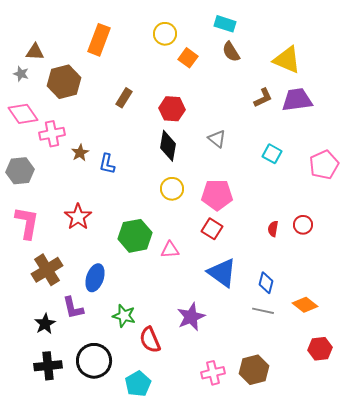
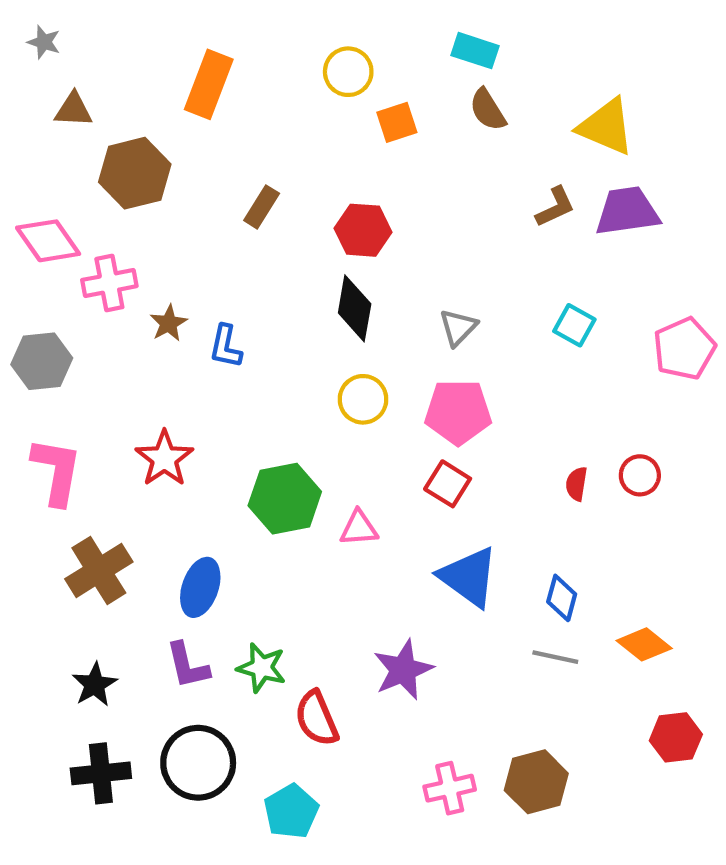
orange square: (188, 58) -> (397, 122), turned 36
gray star: (21, 74) -> (44, 42), moved
gray triangle: (217, 139) -> (458, 327), moved, turned 36
purple L-shape: (73, 308) -> (188, 666), moved

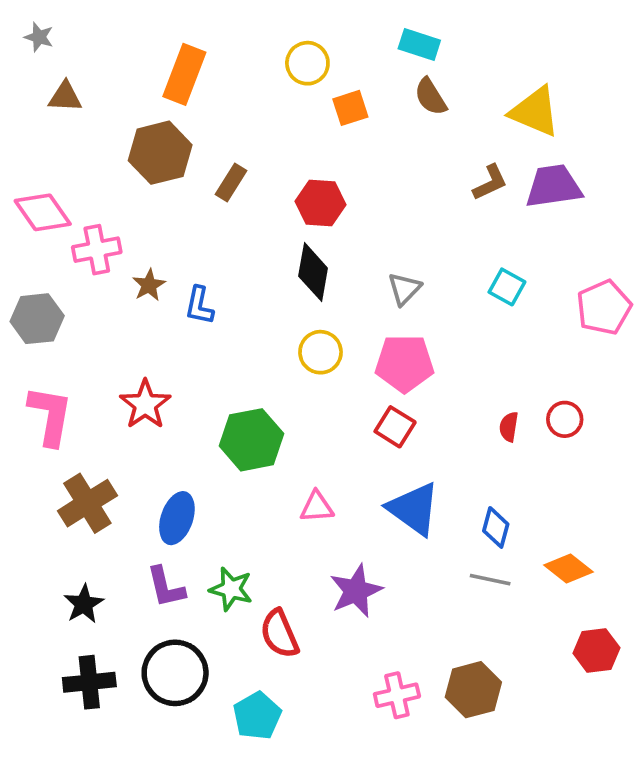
brown hexagon: (135, 173) -> (160, 153), moved
pink triangle: (359, 528) -> (317, 507), moved

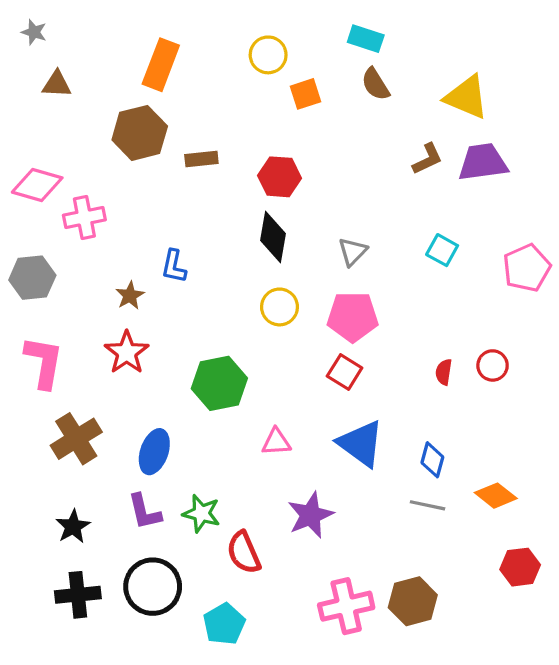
brown rectangle: (231, 183) -> (201, 159), turned 52
pink diamond: (43, 212) -> (37, 185), turned -39
brown star: (149, 285) -> (130, 296), moved
pink cross: (397, 695) -> (346, 606), size x1.4

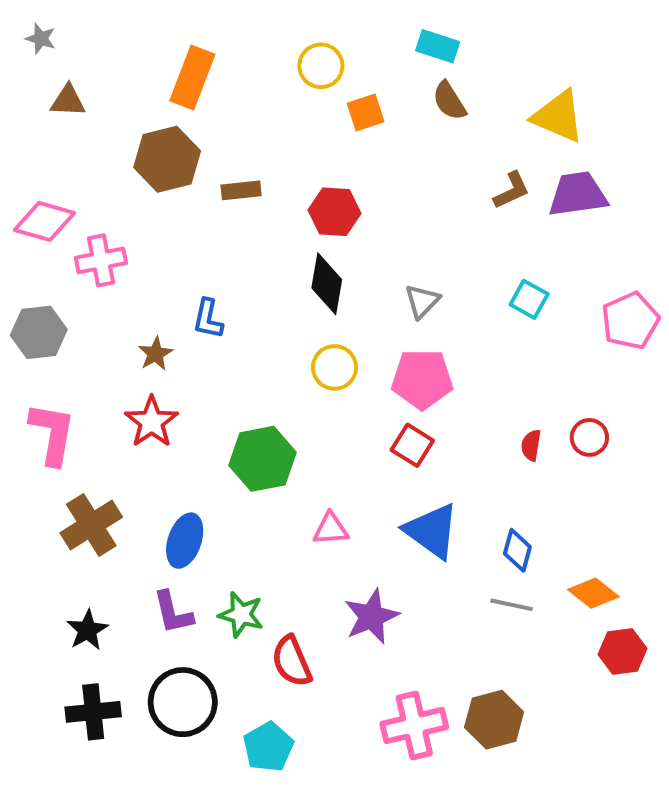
red hexagon: (520, 567) -> (622, 652), moved

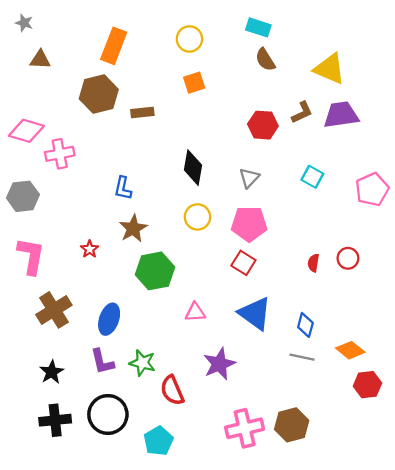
orange square: (366, 112) -> (194, 83), moved
red hexagon: (334, 212) -> (263, 125), moved
brown star: (155, 354) -> (133, 228), moved, size x1.4
red star: (152, 422) -> (90, 249), size x0.6

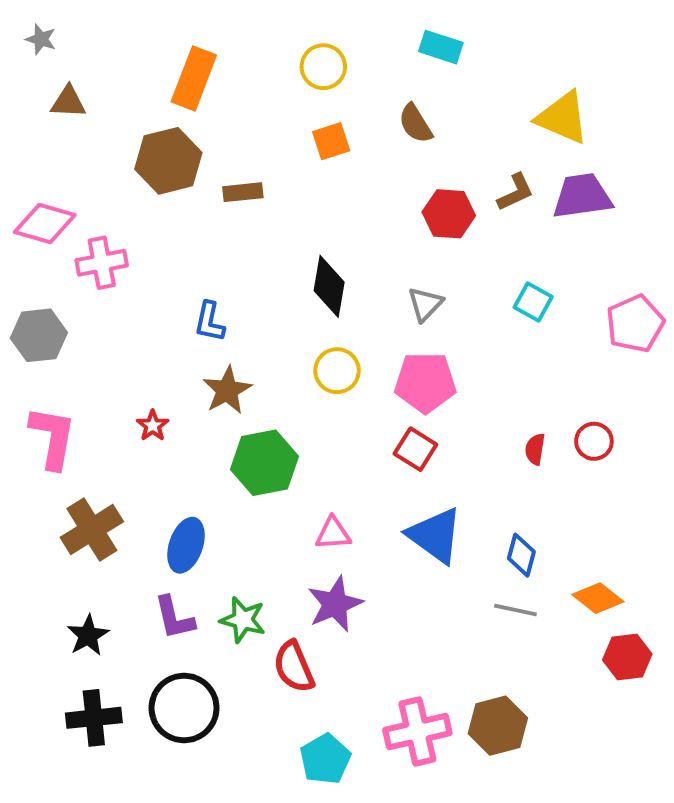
brown semicircle: (265, 60) -> (415, 124), moved
purple star: (219, 364) -> (335, 604), moved
cyan pentagon: (158, 441) -> (325, 759), moved

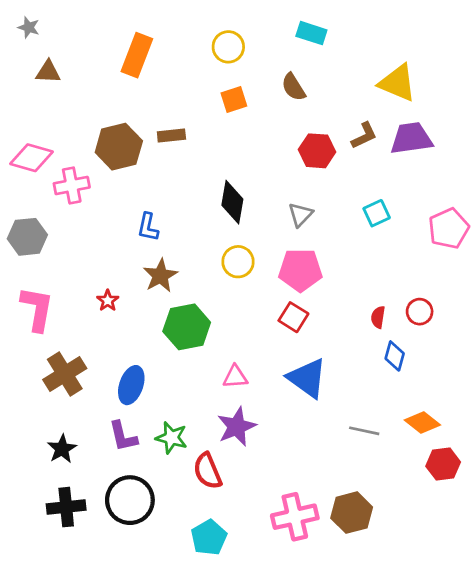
brown hexagon: (168, 161) -> (119, 147), moved
cyan square: (533, 302) -> (377, 213), turned 36
blue diamond: (521, 555) -> (395, 356), moved
cyan pentagon: (325, 759) -> (209, 538), moved

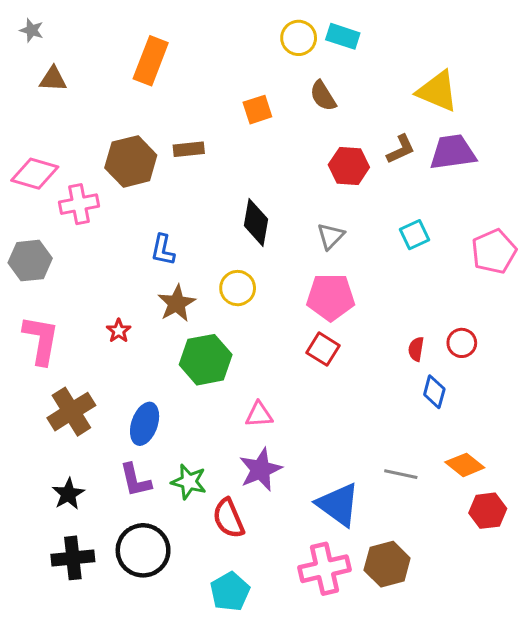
yellow circle: (228, 47) -> (299, 38), moved
yellow circle: (238, 262) -> (238, 288), moved
blue triangle: (307, 378) -> (338, 505), moved

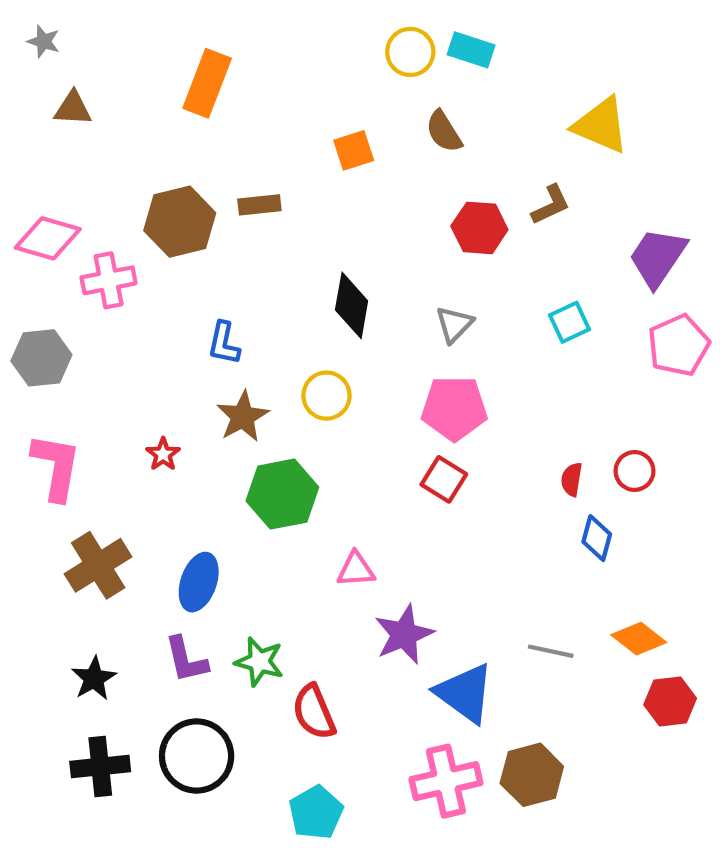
purple trapezoid: (453, 152) -> (658, 257), moved, turned -48
purple star: (260, 470) -> (404, 634), moved

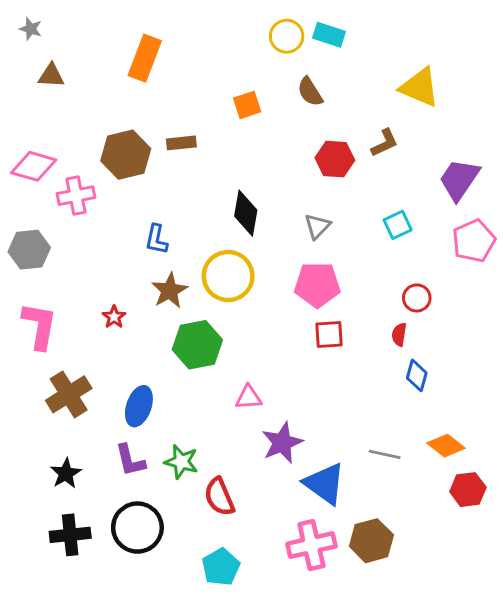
yellow circle: (326, 396) -> (228, 276), size x1.5
red circle: (635, 471) -> (417, 298), moved
red square: (444, 479) -> (329, 335), moved, turned -36

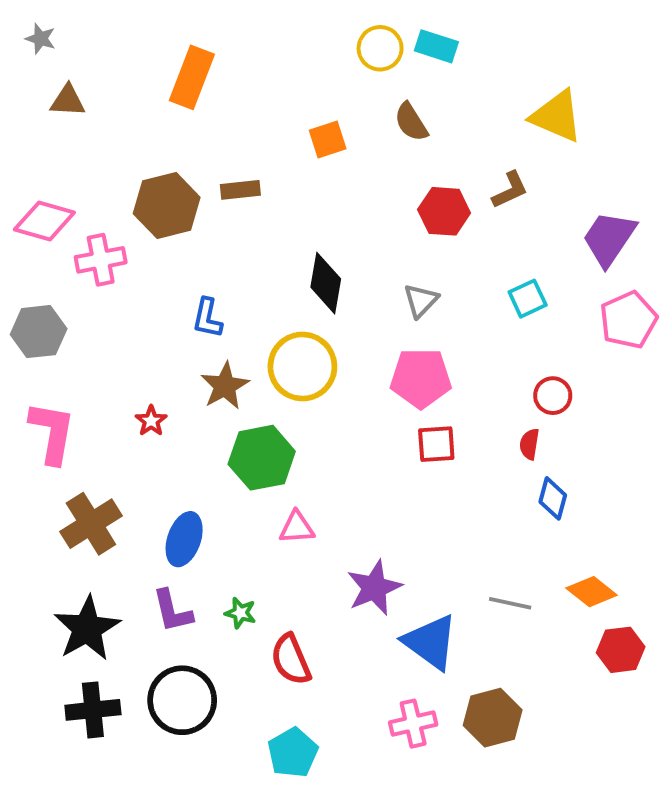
pink triangle: (249, 397) -> (297, 528), moved
green star: (181, 462) -> (240, 613), size x0.7
black star: (66, 473) -> (87, 628), size x1.6
pink cross: (311, 545) -> (413, 724), size x0.7

